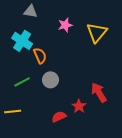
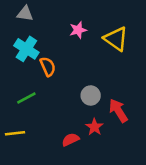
gray triangle: (30, 11) -> (25, 14), moved
yellow triangle: (97, 33) -> (116, 39), turned -35
gray circle: (50, 80) -> (91, 95), moved

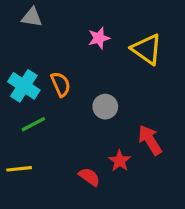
cyan cross: (26, 49) -> (24, 86), moved
gray circle: (91, 95) -> (105, 107), moved
red semicircle: (70, 140) -> (89, 177), turned 60

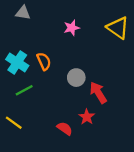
yellow triangle: (147, 49) -> (118, 28), moved
red arrow: (150, 140) -> (98, 93), moved
yellow line: (19, 169) -> (14, 123), turned 42

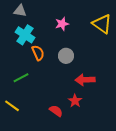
cyan cross: (17, 62) -> (25, 35), moved
gray circle: (76, 78) -> (66, 56), moved
red arrow: (98, 93) -> (85, 80), turned -60

